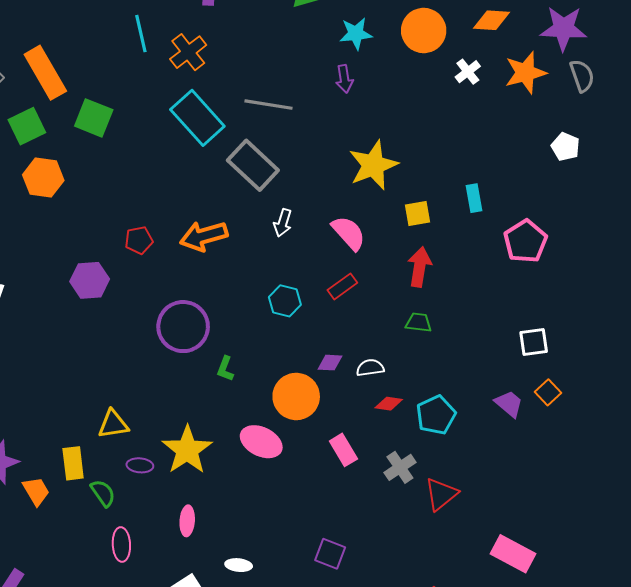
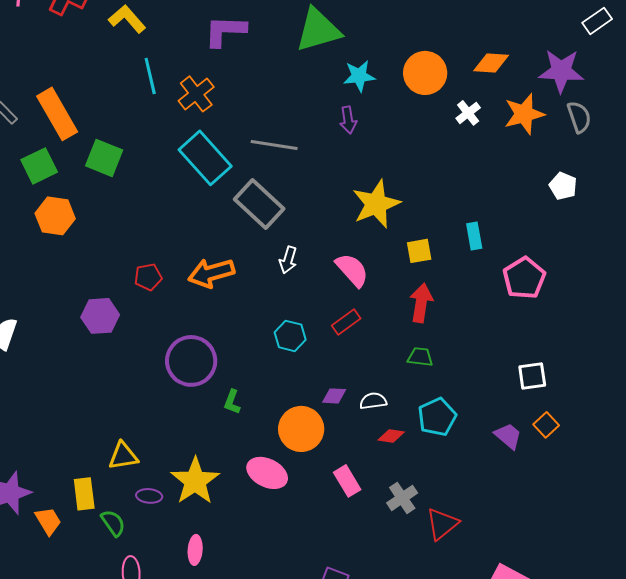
cyan pentagon: (436, 415) -> (437, 417), moved

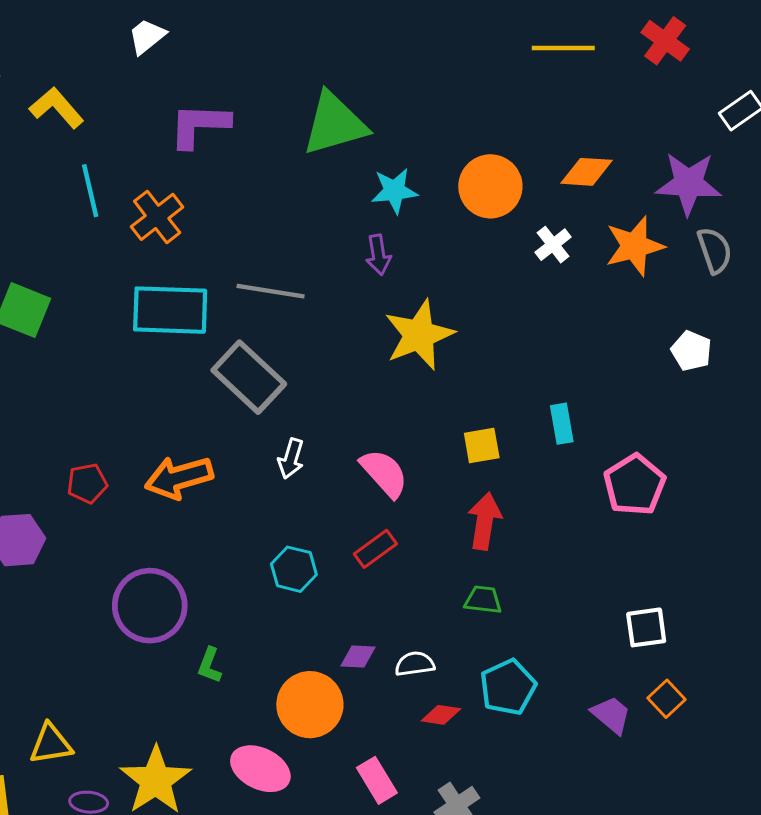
cyan rectangle: (205, 158) -> (170, 310), turned -46
yellow star: (376, 204) -> (419, 335), moved

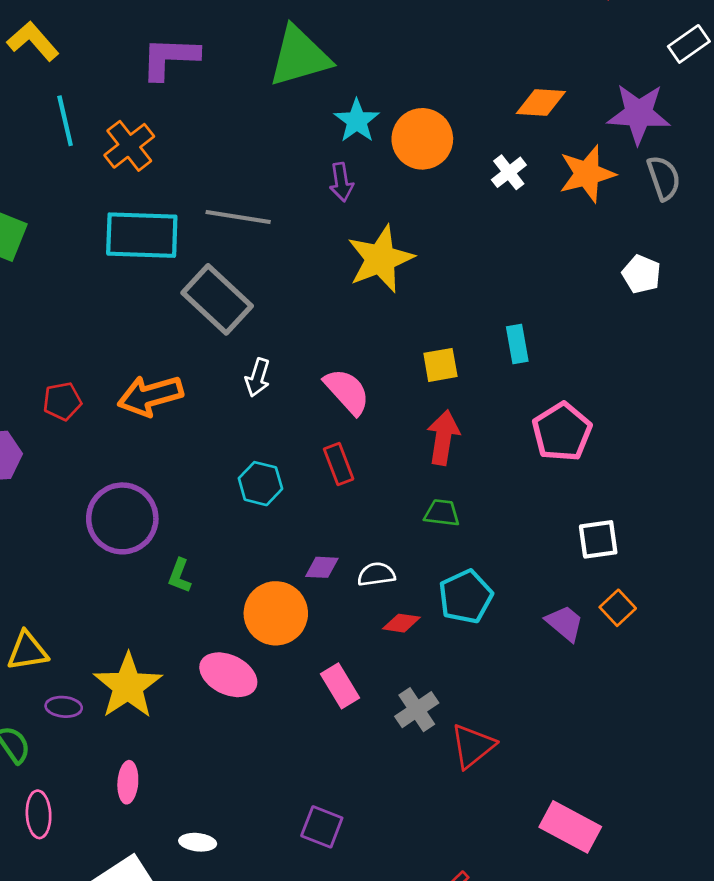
orange circle: (490, 186) -> (422, 139), moved
cyan star: (394, 191) -> (357, 121), turned -30
pink pentagon: (635, 485) -> (562, 432), moved
red rectangle: (375, 549) -> (339, 464), turned -75

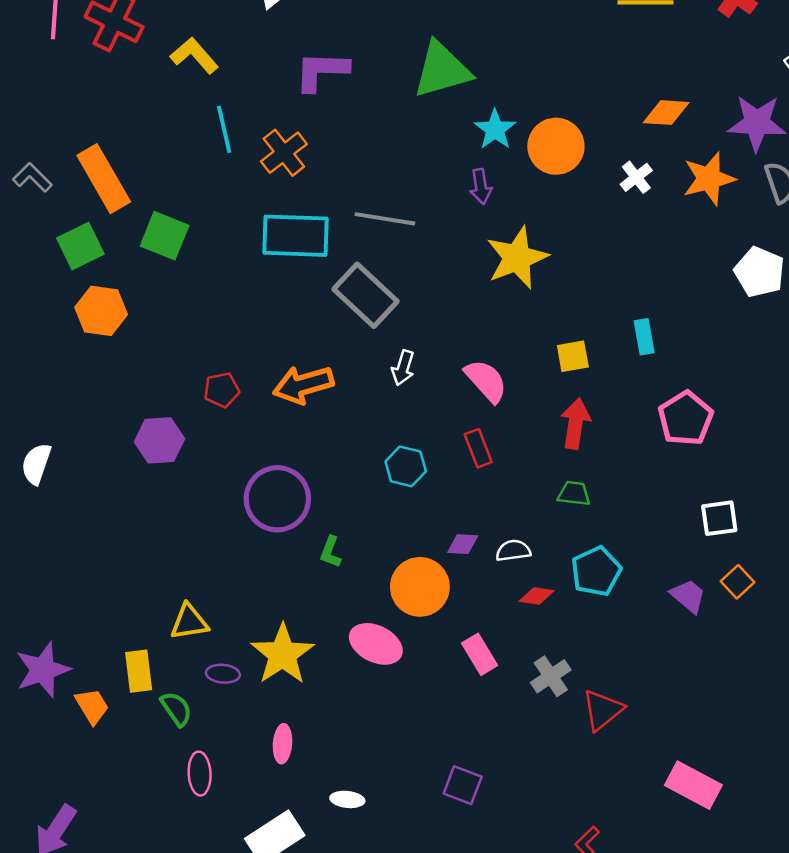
white pentagon: (641, 274) -> (759, 272), size x1.4

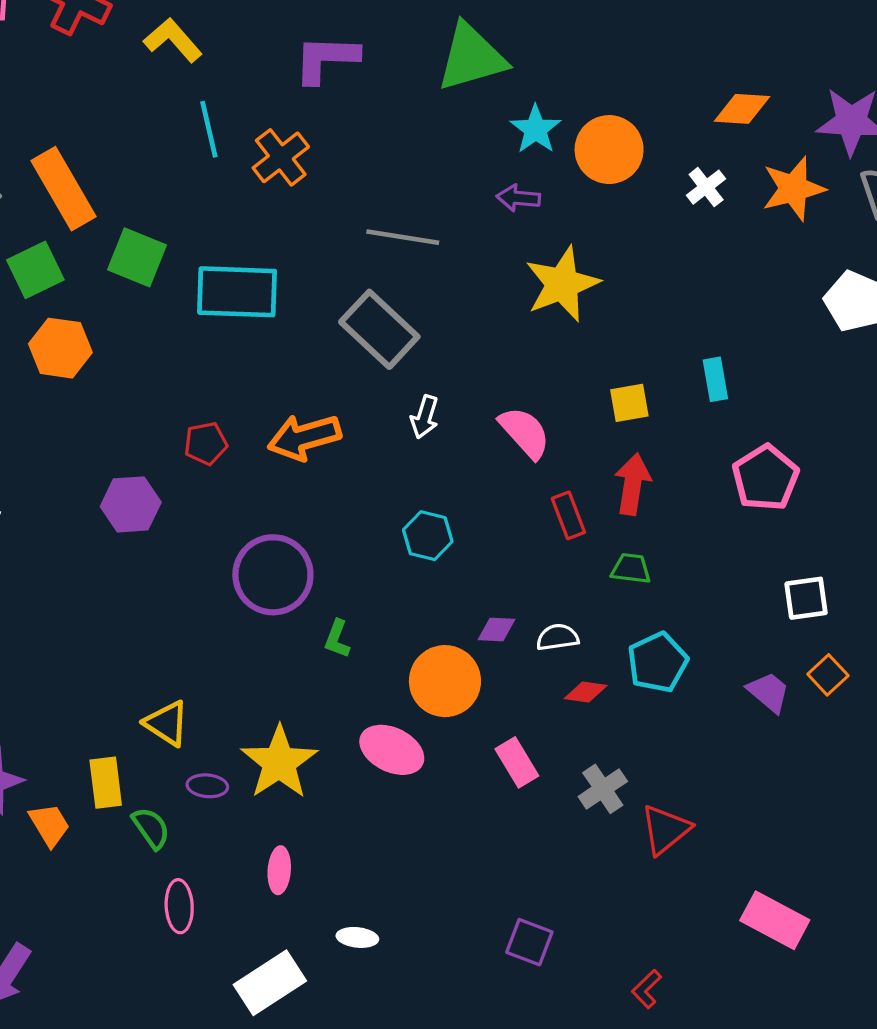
purple arrow: (481, 186) -> (518, 198), turned 104
cyan rectangle: (295, 236) -> (237, 292), moved
red rectangle: (478, 448) -> (568, 515), moved
yellow triangle: (189, 622) -> (167, 723), turned 42
purple square: (463, 785) -> (529, 942), moved

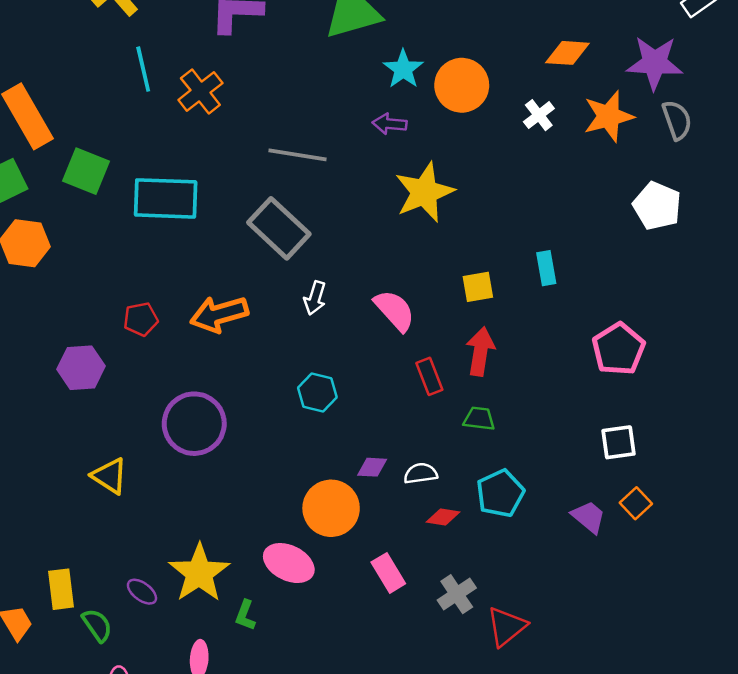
pink pentagon: (765, 478) -> (618, 349), moved
green L-shape: (337, 639) -> (245, 615), moved
yellow triangle: (167, 723) -> (110, 476), moved
purple ellipse: (207, 786) -> (142, 592), turned 32

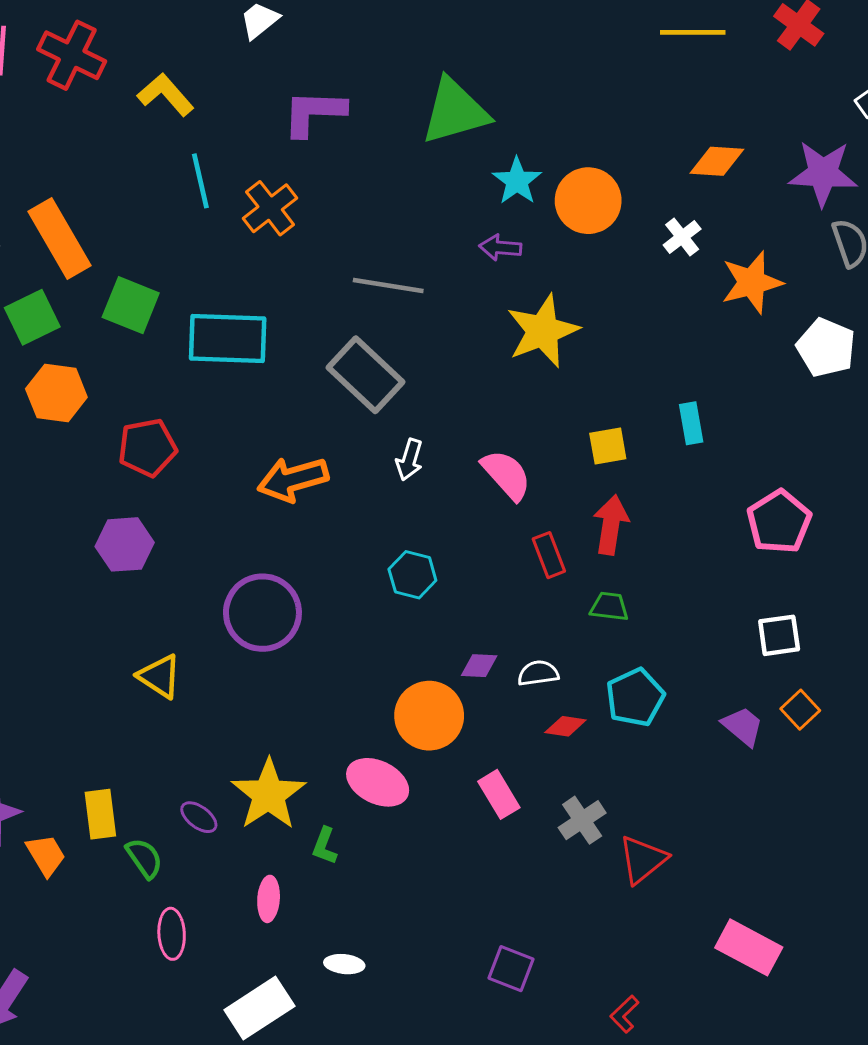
orange star: (609, 116) -> (752, 282), moved
red pentagon: (141, 319) -> (147, 448), moved, size x1.4

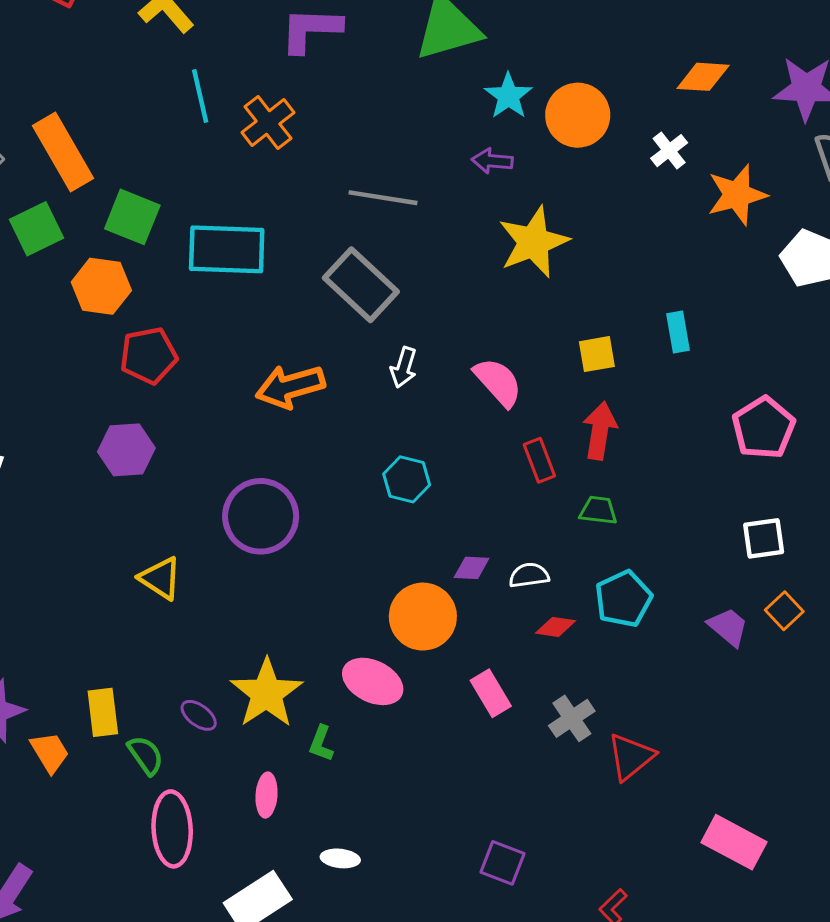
orange hexagon: (56, 393) -> (101, 286), moved
pink ellipse: (172, 934) -> (172, 829), size x1.5

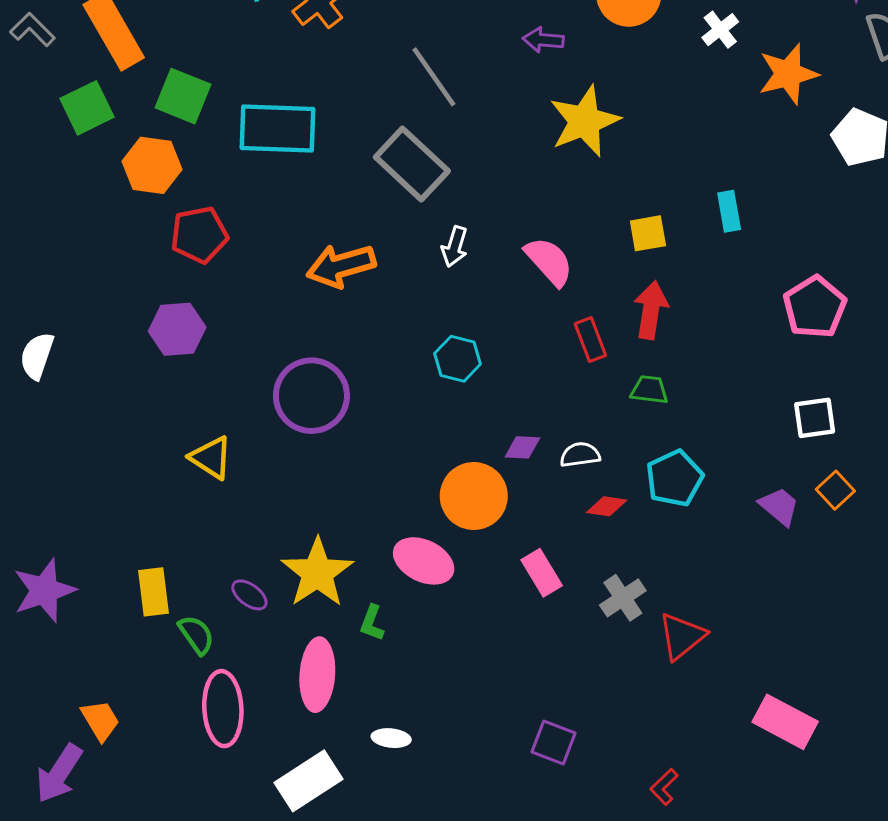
gray line: (383, 198) -> (434, 77), turned 46
orange trapezoid: (50, 752) -> (100, 720), moved
pink ellipse: (267, 795) -> (317, 675), size x1.6

